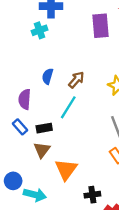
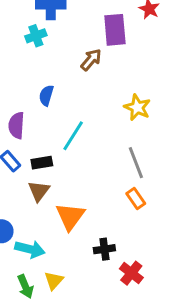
brown arrow: (76, 80) -> (91, 60), moved

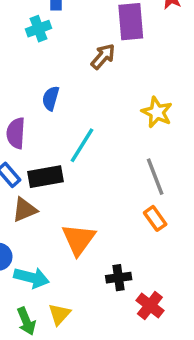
black rectangle: (42, 163) -> (45, 177), size x1.4
brown triangle: (39, 191) -> (25, 210), moved, turned 30

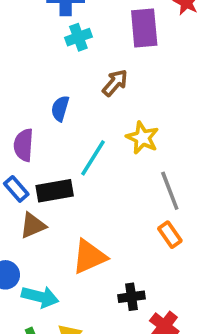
cyan cross: (38, 29) -> (78, 37), moved
brown arrow: (103, 56) -> (115, 83), moved
yellow star: (157, 112) -> (142, 138), moved
orange triangle: (79, 239) -> (89, 257), turned 30

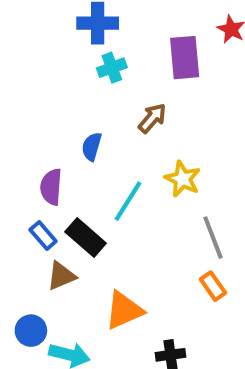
black rectangle: (55, 191) -> (86, 238), turned 51

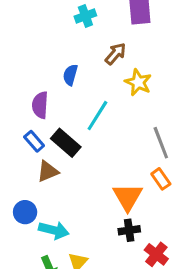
yellow star: (183, 179) -> (138, 82), moved
orange triangle: (124, 310) -> (128, 197), moved, turned -36

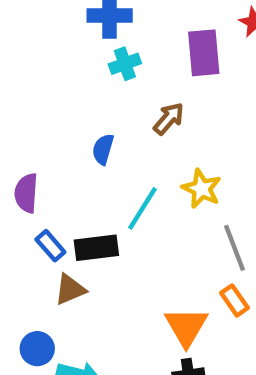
yellow star: (138, 82) -> (202, 189), moved
purple semicircle: (40, 105) -> (26, 193), moved
black rectangle: (66, 143) -> (96, 248), turned -48

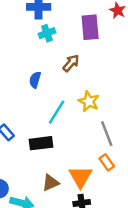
black rectangle: (96, 248) -> (41, 143), moved
brown triangle: (70, 289) -> (51, 183), moved

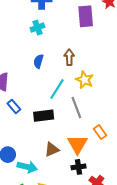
cyan cross: (47, 33) -> (37, 28), moved
brown arrow: (71, 63) -> (69, 57), moved, turned -42
gray line: (107, 134) -> (76, 107), moved

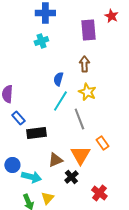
brown arrow: (69, 57) -> (84, 64), moved
blue semicircle: (38, 61) -> (58, 79), moved
black rectangle: (44, 116) -> (36, 133), moved
black cross: (78, 167) -> (71, 177), moved, turned -32

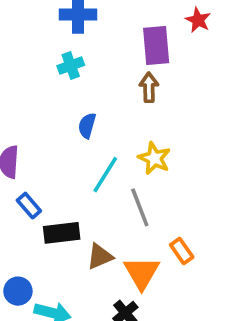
brown arrow: (84, 64) -> (149, 87), moved
blue semicircle: (58, 79) -> (87, 126), moved
brown triangle: (55, 160) -> (100, 256), moved

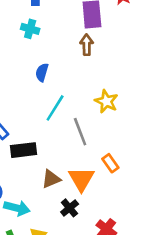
cyan cross: (71, 66) -> (30, 29), turned 36
yellow star: (154, 158) -> (106, 101), moved
brown triangle: (100, 256) -> (51, 179), moved

